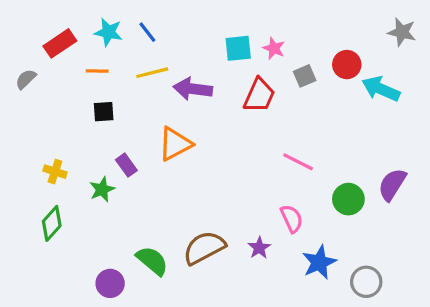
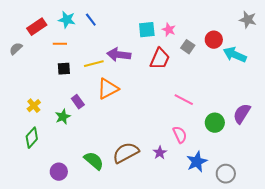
yellow line: (152, 73) -> (94, 64), moved
gray square: (305, 76) -> (188, 47), turned -32
yellow cross: (55, 172) -> (34, 106), turned 32
purple circle: (110, 283) -> (59, 172), moved

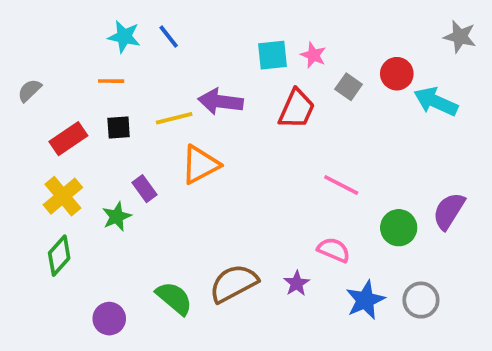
red rectangle: (37, 27) -> (68, 139), moved
yellow cross: (34, 106) -> (63, 196), size x1.5
pink semicircle: (180, 135) -> (334, 250), turned -42
gray circle: (226, 174) -> (421, 300), moved

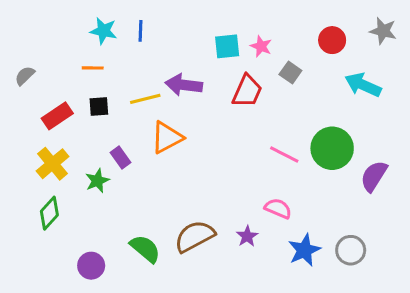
blue line: (169, 37) -> (141, 31), turned 40
red circle: (397, 74) -> (332, 40), moved
green circle: (399, 228) -> (332, 148), moved, size x1.4

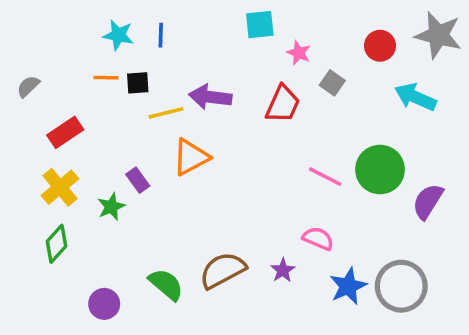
gray star: (383, 31) -> (438, 35), size x1.5
cyan square: (227, 46) -> (260, 25), moved
black square: (99, 107) -> (138, 83), moved
gray circle: (351, 250) -> (401, 286), size x1.5

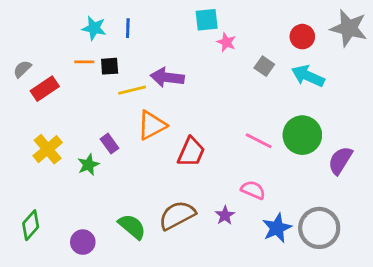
pink star: (299, 53) -> (226, 42), moved
cyan arrow: (415, 97) -> (308, 76), moved
red trapezoid: (283, 104) -> (191, 152), moved
red rectangle: (65, 132) -> (45, 89), moved
green diamond: (56, 244) -> (31, 225), moved

